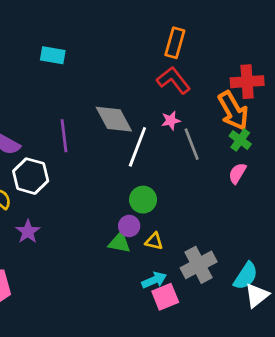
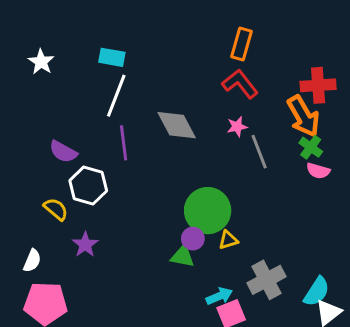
white line: (137, 147) -> (116, 96), moved
pink semicircle: (237, 173) -> (318, 171), moved, turned -105
green circle: (143, 200) -> (208, 211), size x1.6
yellow triangle: (154, 241) -> (228, 240), moved, turned -30

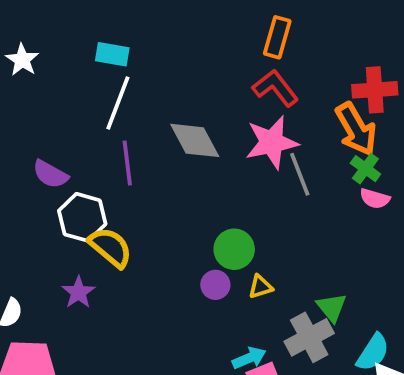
pink star: (237, 127) -> (272, 142), size x2.0
yellow semicircle: (56, 209) -> (110, 247), moved, size x1.4
green circle: (208, 211) -> (234, 249), size x0.7
green triangle: (183, 256) -> (332, 307), moved, turned 40

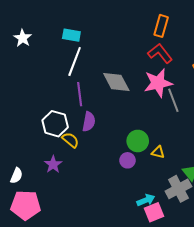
purple semicircle: (50, 174) -> (89, 122), moved, turned -108
yellow semicircle: (110, 247) -> (70, 140), size x0.7
yellow triangle: (260, 287) -> (158, 152), moved, turned 32

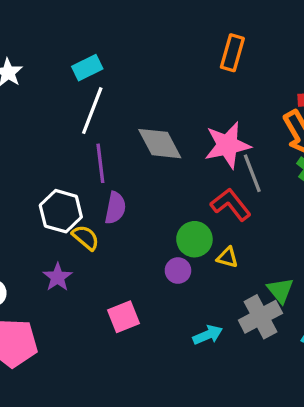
cyan rectangle: (71, 35) -> (87, 68), turned -36
red L-shape: (160, 53) -> (231, 205), moved
pink square: (154, 212) -> (124, 317), moved

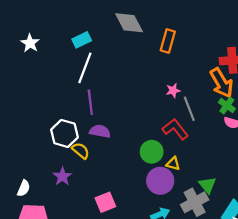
orange rectangle: (232, 53) -> (168, 41), moved
gray diamond: (160, 144) -> (129, 23), moved
pink star: (227, 145) -> (173, 90), size x0.5
purple semicircle: (115, 208) -> (100, 131), turned -90
purple circle: (178, 271) -> (160, 181), moved, size x1.6

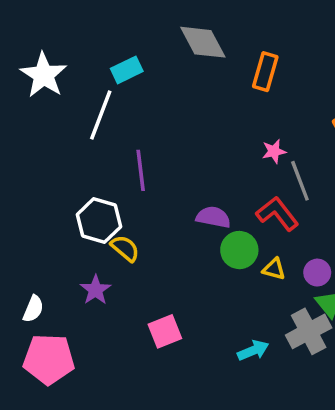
white star: (30, 43) -> (44, 75), size x1.5
white line: (85, 68) -> (101, 115), moved
purple semicircle: (100, 131) -> (213, 217), moved
purple circle: (160, 181) -> (317, 273), moved, size x0.6

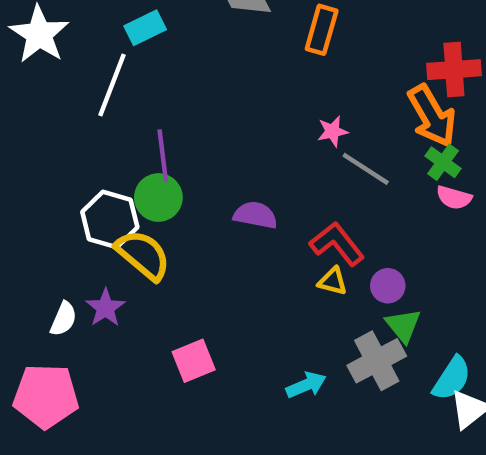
gray line: (300, 181) -> (366, 169), turned -36
red L-shape: (277, 214) -> (337, 244), moved
yellow semicircle: (125, 248) -> (143, 255), size x1.5
green circle: (239, 250) -> (158, 197), moved
white semicircle: (33, 309) -> (64, 319), moved

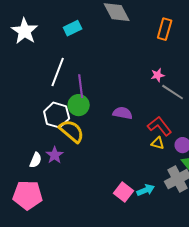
orange rectangle: (322, 30) -> (165, 29), moved
white line: (112, 85) -> (58, 72), moved
pink square: (194, 361) -> (124, 192), moved, turned -30

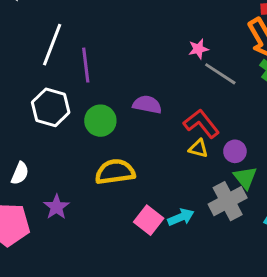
green circle: (79, 105) -> (100, 121), moved
yellow semicircle: (72, 131) -> (115, 172), moved, turned -48
purple star: (55, 155) -> (57, 207), moved

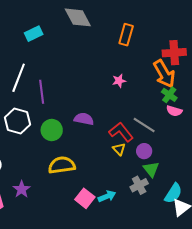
gray line: (220, 74) -> (144, 125), moved
yellow triangle: (198, 148) -> (119, 149), turned 32
gray cross: (228, 201) -> (139, 185), size x0.7

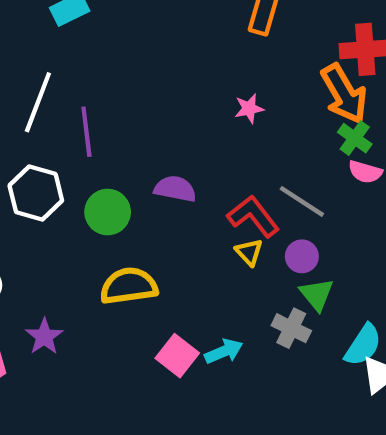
gray cross: (139, 185) -> (291, 328), turned -36

